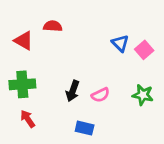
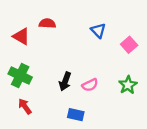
blue triangle: (120, 43) -> (98, 31), moved
green cross: (22, 84) -> (20, 76), turned 30
green star: (143, 95) -> (128, 85), turned 30

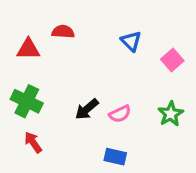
red triangle: (21, 36) -> (28, 49), turned -30
black arrow: (65, 81) -> (87, 109), turned 30
blue rectangle: (76, 115) -> (115, 157), moved

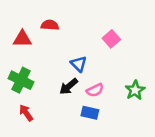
blue triangle: (131, 41) -> (79, 64), moved
pink square: (172, 60) -> (111, 39), moved
blue rectangle: (115, 157) -> (90, 113), moved

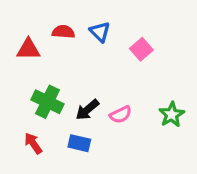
blue triangle: (79, 64) -> (100, 32), moved
green cross: (21, 80) -> (47, 102), moved
blue rectangle: (90, 113) -> (79, 143), moved

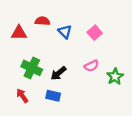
blue triangle: (100, 32) -> (65, 32), moved
pink semicircle: (121, 115) -> (92, 66), moved

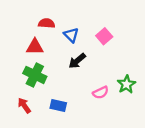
red triangle: (19, 33) -> (35, 47), moved
pink semicircle: (92, 66) -> (101, 93), moved
black arrow: (58, 73) -> (77, 61), moved

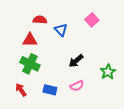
pink square: (104, 36) -> (92, 20), moved
black arrow: (77, 61) -> (76, 61), moved
pink semicircle: (101, 93) -> (77, 86), moved

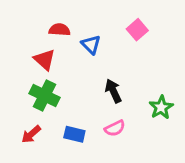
red triangle: (30, 40) -> (45, 60), turned 42
black arrow: (76, 61) -> (113, 91), turned 105
red arrow: (21, 90) -> (31, 134), turned -96

